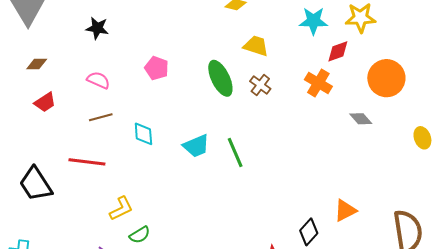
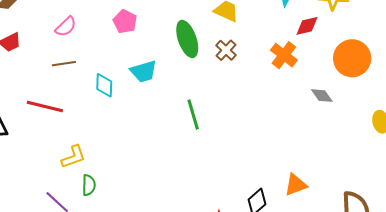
pink semicircle: (98, 80) -> (66, 27), turned 105
cyan trapezoid: (196, 146) -> (143, 71), moved
green semicircle: (140, 235) -> (89, 185), turned -65

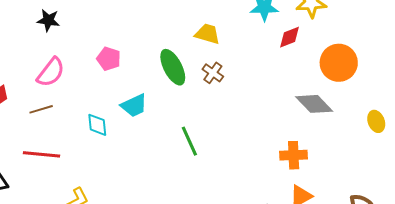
pink semicircle: (66, 27) -> (51, 72), size x1.4
orange cross: (284, 55) -> (294, 155), moved, turned -32
brown line: (64, 64) -> (41, 109), moved
gray diamond: (322, 96) -> (314, 104), size x1.6

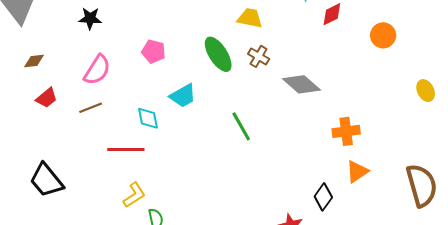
orange circle: (339, 63) -> (383, 35), size x0.7
gray diamond: (314, 104) -> (301, 84), moved
red line: (42, 154) -> (126, 150), moved

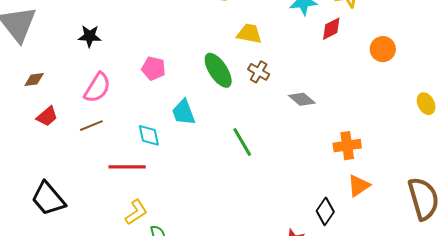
gray diamond: (301, 84) -> (302, 99), size x0.7
cyan trapezoid: (183, 96) -> (184, 112), turned 100

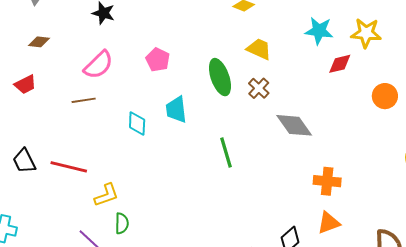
gray diamond: (302, 99) -> (294, 125), size x1.4
red trapezoid: (47, 116) -> (25, 84), moved
red line: (127, 167) -> (69, 167), moved
black trapezoid: (48, 199) -> (24, 161), size x0.7

